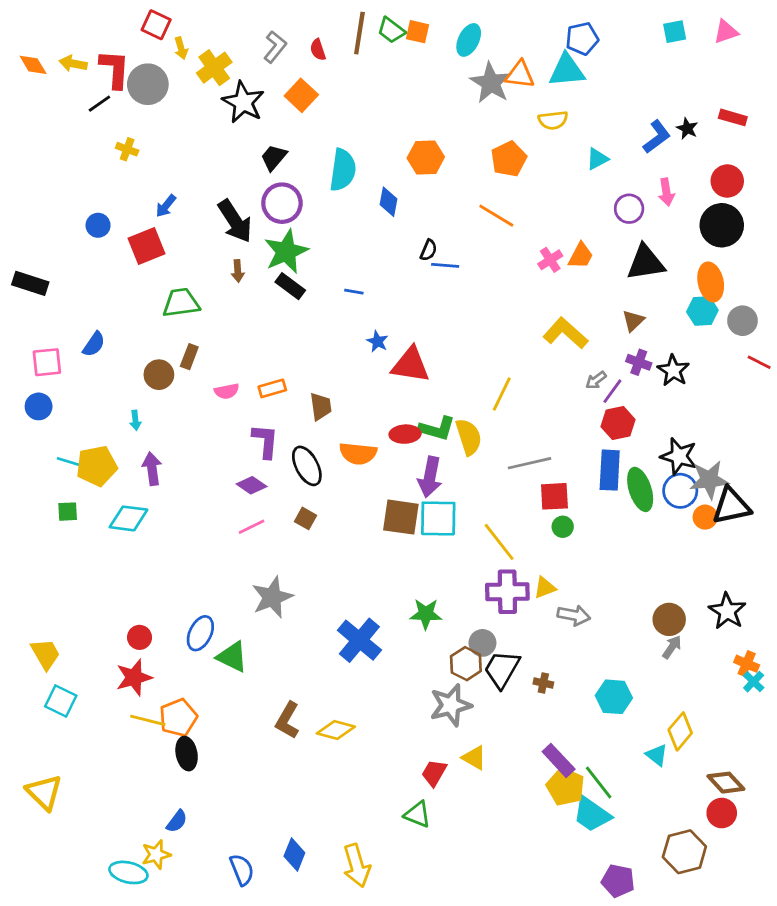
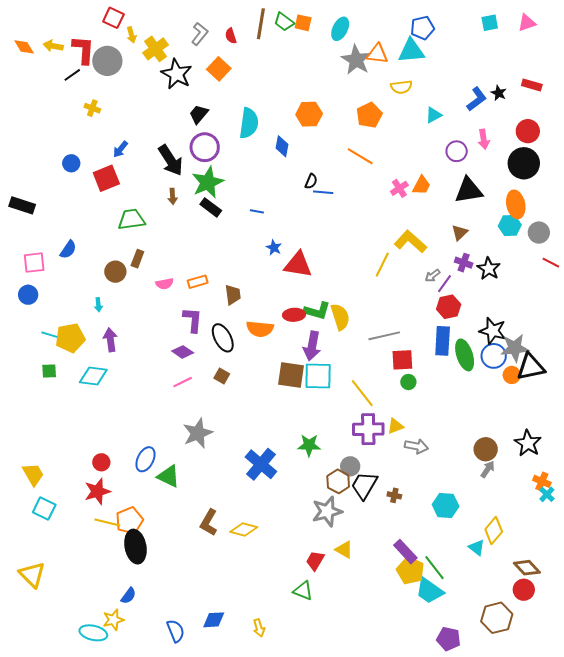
yellow line: (502, 394) -> (382, 265), moved
black ellipse: (187, 754) -> (135, 547), size x1.4
blue diamond: (294, 854) -> (214, 620), turned 65
yellow arrow: (357, 866) -> (259, 628), size x0.6

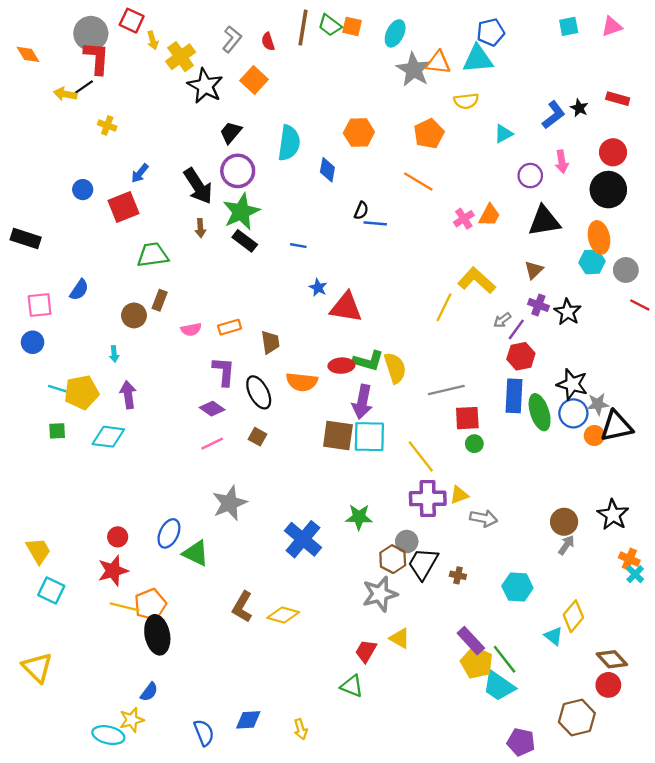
yellow arrow: (53, 46) -> (65, 94), moved
gray circle: (107, 61) -> (91, 33), moved
gray star: (515, 348) -> (598, 404), size x0.7

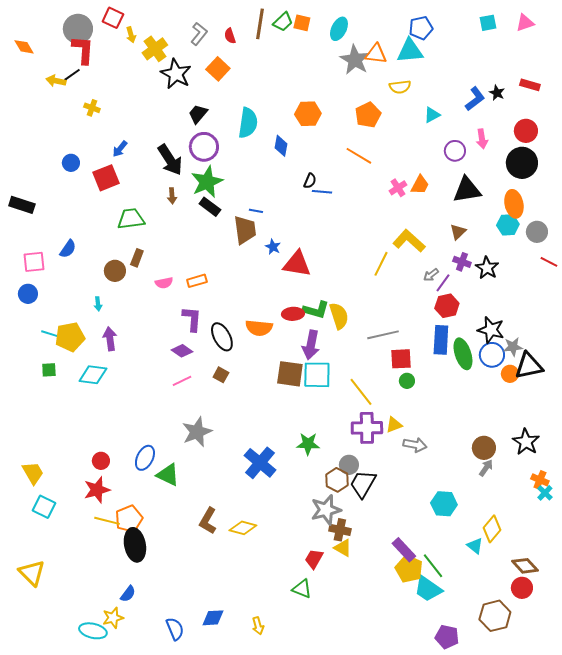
green trapezoid: (330, 25) -> (283, 22), turned -80
brown trapezoid: (270, 342) -> (245, 230), moved, size x1.4
brown cross: (458, 575) -> (340, 530), moved, size x1.5

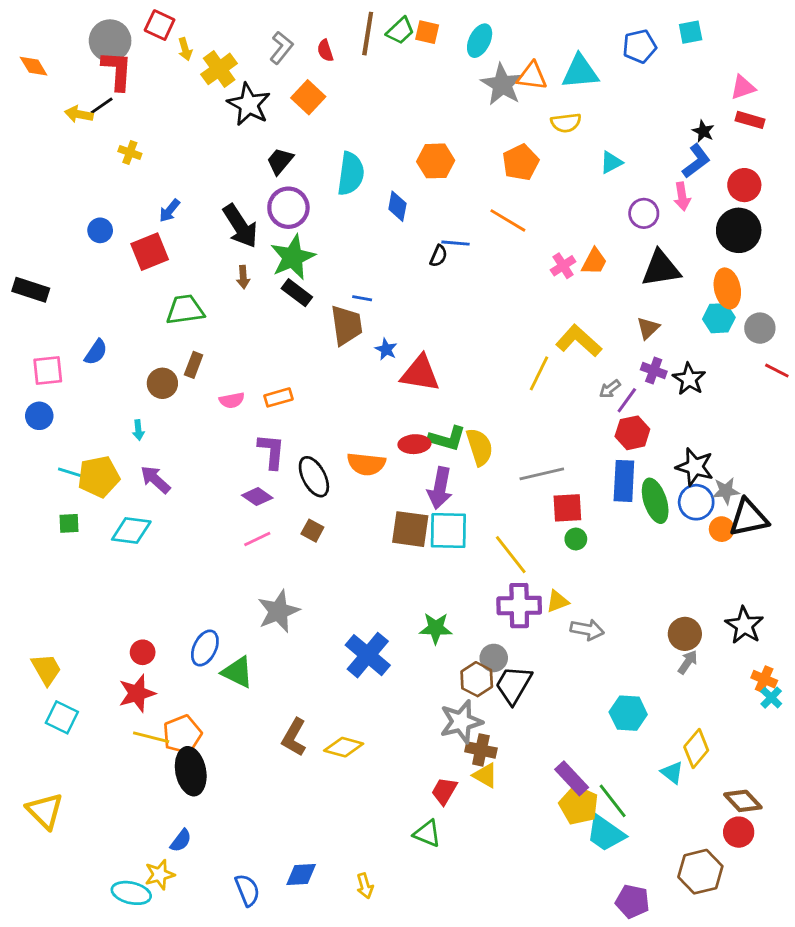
pink triangle: (525, 23) -> (743, 87), moved
blue pentagon: (421, 28) -> (640, 46), moved
blue L-shape: (475, 99) -> (696, 161), moved
blue line: (322, 192) -> (455, 243), moved
purple arrow: (110, 339) -> (155, 480), turned -40

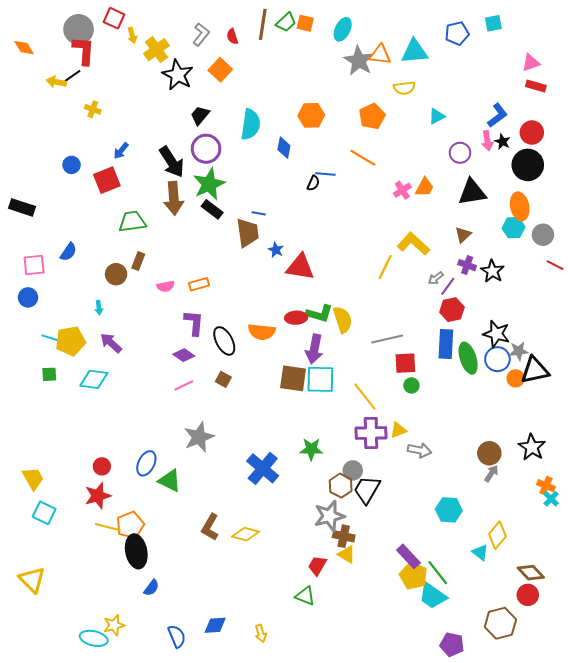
black star: (703, 131) -> (502, 142), moved
brown arrow: (243, 277) -> (174, 198), size x2.0
blue semicircle: (181, 841) -> (151, 588), moved

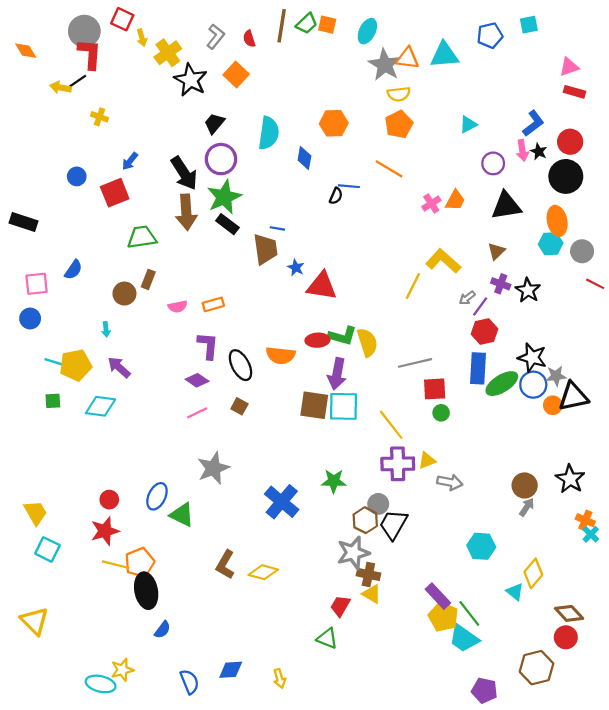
yellow semicircle: (404, 88) -> (399, 94), moved
green ellipse: (468, 358) -> (502, 384), turned 76

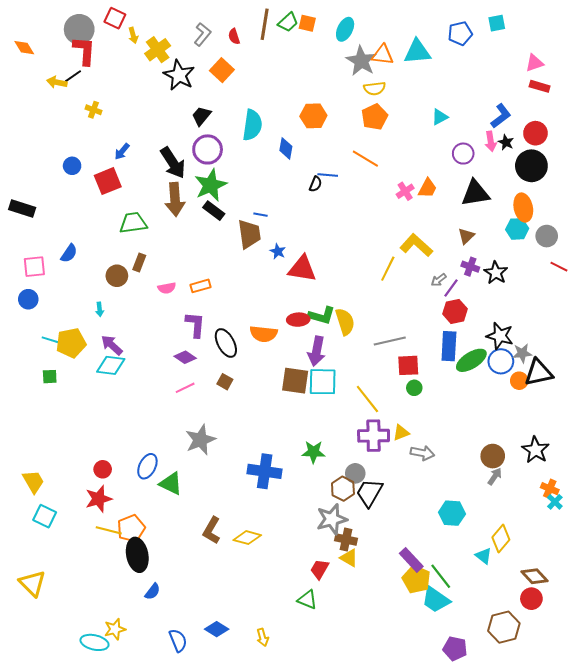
cyan diamond: (101, 406) -> (111, 365), moved
blue cross: (282, 502) -> (265, 471), turned -32
blue diamond: (231, 670) -> (217, 629), turned 35

